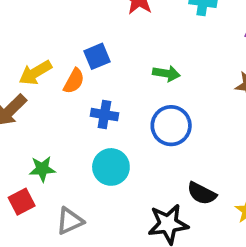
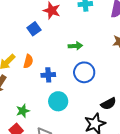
blue square: (97, 56) -> (34, 29), moved
black semicircle: (202, 193) -> (108, 104), turned -42

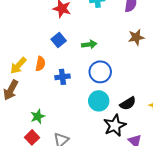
blue square: (34, 29) -> (59, 40), moved
cyan circle: (58, 101) -> (99, 101), moved

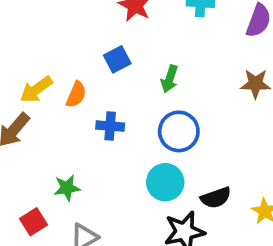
green arrow: (89, 45) -> (170, 79), turned 104
green star: (38, 116) -> (67, 188), moved

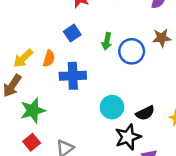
blue cross: (110, 126) -> (73, 76), size x1.5
blue circle: (179, 131) -> (132, 51), moved
green star: (67, 188) -> (33, 110), moved, size x1.5

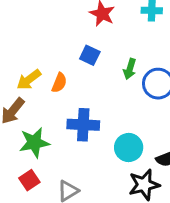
blue square: (72, 33) -> (90, 55), turned -35
blue cross: (73, 76) -> (83, 125), moved

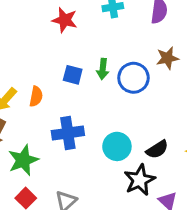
blue square: (90, 55) -> (73, 75), moved

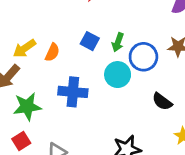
cyan circle: (117, 146) -> (118, 75), moved
black semicircle: (157, 149) -> (162, 102), moved, turned 55

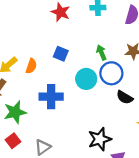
green arrow: (118, 42) -> (101, 53), moved, turned 144
blue circle: (143, 57) -> (111, 73), moved

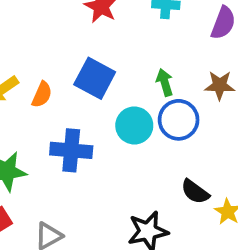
blue square: (61, 54) -> (95, 78), size x1.5
black semicircle: (125, 97) -> (195, 192), moved

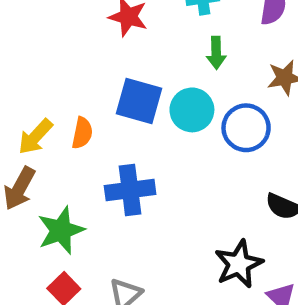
green arrow: (165, 82) -> (216, 53), moved, turned -152
cyan circle: (134, 125) -> (192, 110), moved

